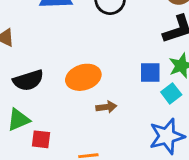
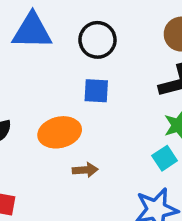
blue square: (150, 73) -> (96, 91), moved

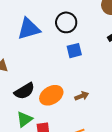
orange ellipse: (60, 132) -> (51, 95), moved

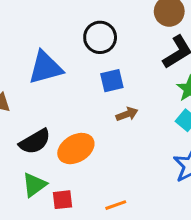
blue triangle: (29, 29) -> (45, 68), moved
brown arrow: (82, 96) -> (127, 114), moved

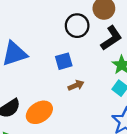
black circle: (100, 37) -> (77, 26), moved

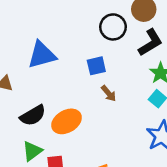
brown arrow: (76, 85) -> (109, 93), turned 70

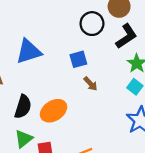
black semicircle: (33, 115) -> (23, 107), turned -40

